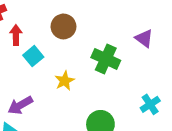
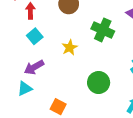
cyan square: (33, 56) -> (35, 36), moved

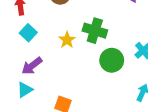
green cross: (103, 30) -> (95, 31), moved
green circle: (99, 83) -> (112, 60), moved

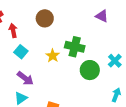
purple arrow: (32, 66) -> (25, 78), turned -102

